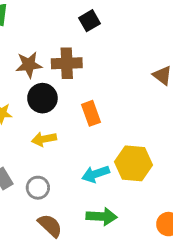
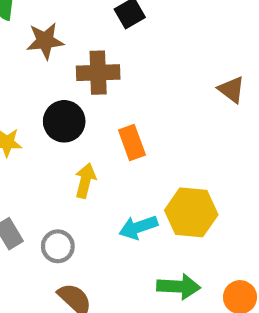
brown star: (29, 65) -> (45, 41), moved
yellow arrow: (44, 139) -> (85, 181), moved, turned 115
green arrow: (102, 216) -> (179, 287), moved

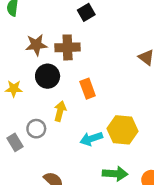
brown star: (45, 41) -> (36, 45), moved
gray circle: (58, 246) -> (36, 129), moved

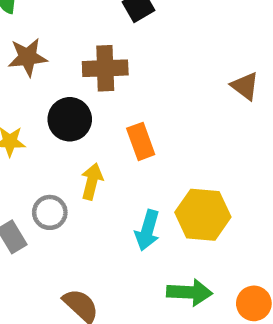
brown star: (36, 45) -> (28, 57), moved
cyan arrow: (91, 139) -> (147, 230), turned -55

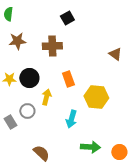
black circle: (70, 119) -> (29, 78), moved
yellow hexagon: (203, 215) -> (96, 97), moved

